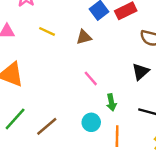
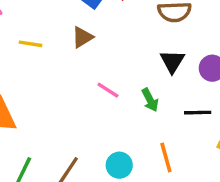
green arrow: (111, 102) -> (150, 100), moved
cyan circle: (91, 122) -> (119, 165), moved

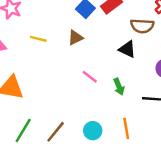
black triangle: (172, 61) -> (127, 49), moved, turned -42

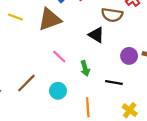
brown triangle: (75, 38) -> (50, 19), size x1.6
cyan circle: (93, 131) -> (58, 91), moved
brown line: (56, 132) -> (26, 83), moved

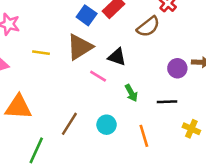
brown semicircle: (112, 15) -> (148, 27), turned -35
black triangle: (96, 35) -> (117, 57), moved
pink line: (59, 57) -> (98, 76), moved

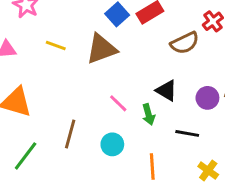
black triangle: (117, 57) -> (167, 91), moved
pink line: (98, 76) -> (118, 103), moved
brown line: (69, 124) -> (70, 134), turned -30

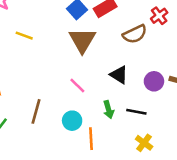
brown triangle: (101, 49) -> (82, 40), moved, turned -40
green arrow: (149, 114) -> (109, 110), moved
orange line: (152, 166) -> (91, 139), moved
yellow cross: (208, 170) -> (144, 143), moved

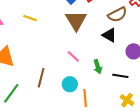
black triangle: (119, 75) -> (109, 35), moved
green arrow: (109, 110) -> (98, 67), moved

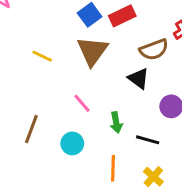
yellow line: (30, 18) -> (42, 56), moved
orange line: (85, 98) -> (113, 168), moved

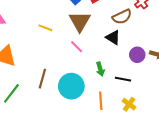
pink line: (82, 103) -> (77, 47), moved
cyan circle: (72, 143) -> (71, 86), size x1.6

